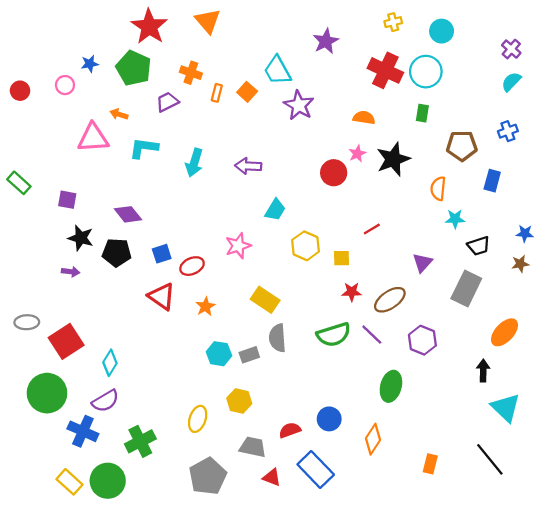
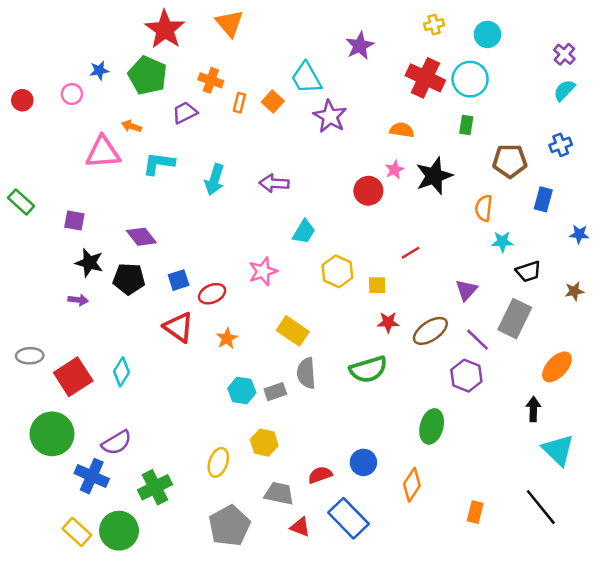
blue star: (525, 233) -> (579, 234), moved
purple line: (372, 335) -> (478, 340), moved
cyan diamond: (110, 363) -> (122, 372), moved

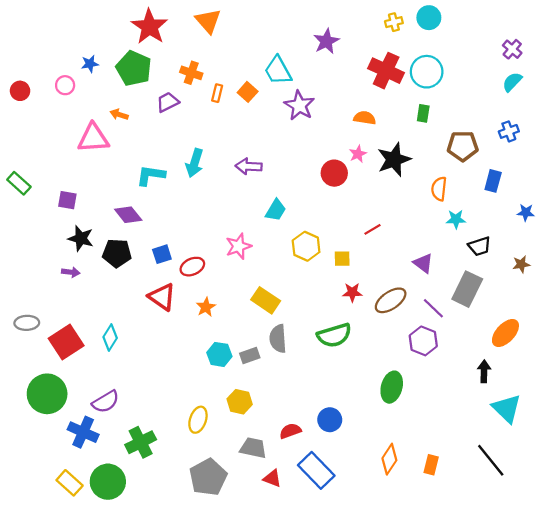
cyan circle: (487, 34) -> (429, 18), moved
cyan L-shape: (159, 163) -> (151, 175), moved
purple triangle: (466, 290) -> (423, 263), turned -35
orange diamond: (412, 485) -> (389, 459), moved

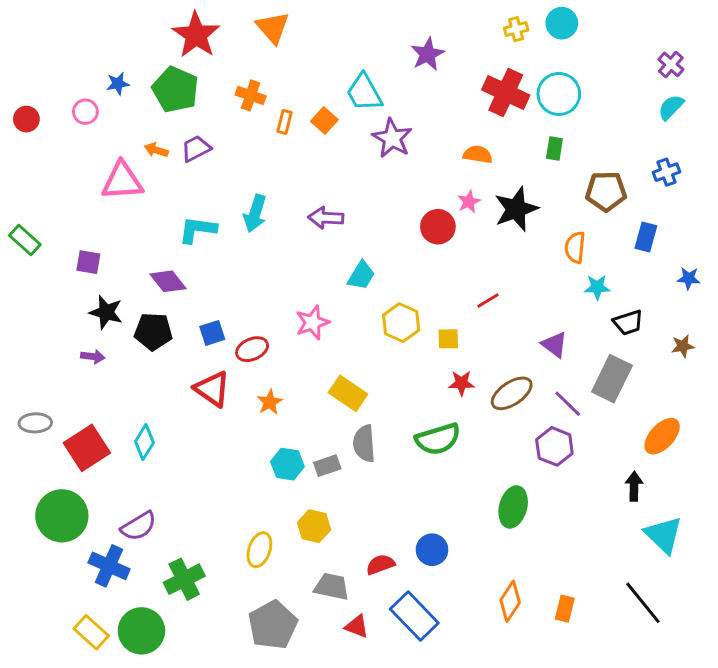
purple trapezoid: (168, 102) -> (196, 149), moved

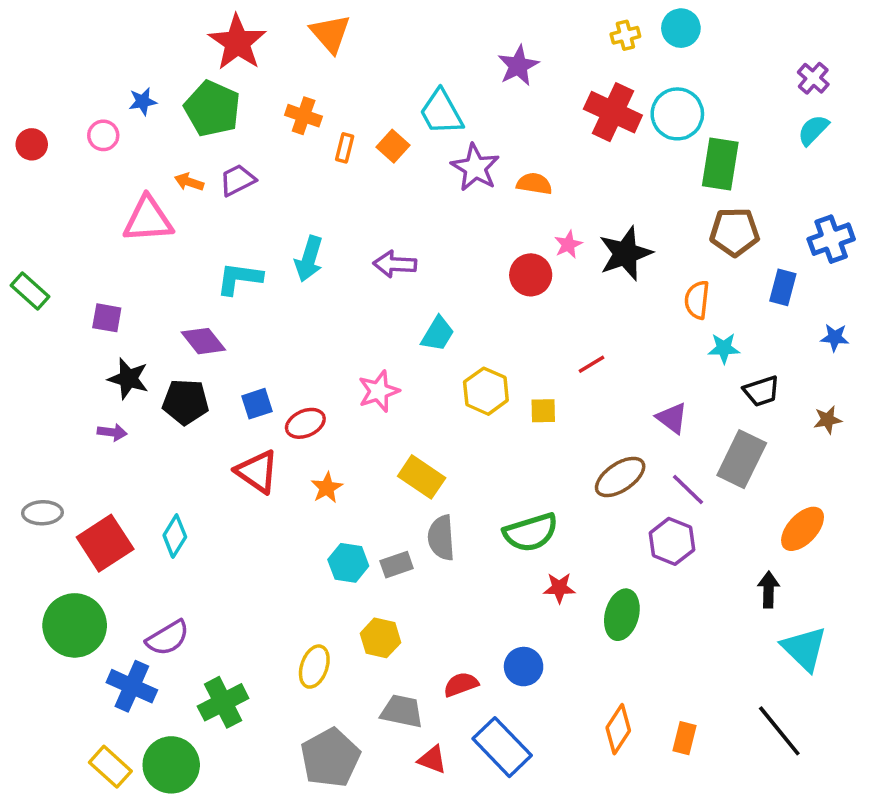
green rectangle: (554, 149) -> (720, 164), moved, size x1.8
orange semicircle: (478, 154) -> (534, 184), moved
blue cross: (667, 172) -> (831, 239), moved, size x1.4
red star: (462, 383) -> (559, 588), moved

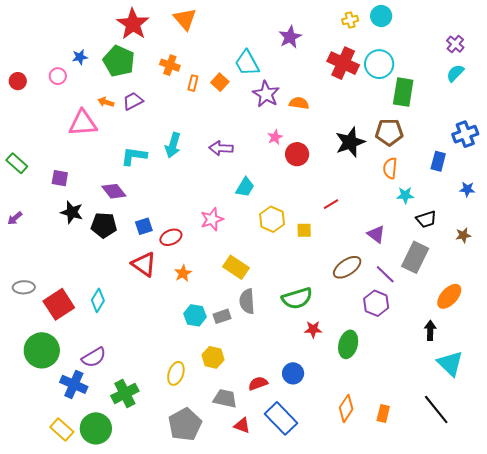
brown pentagon: (735, 232) -> (389, 132), moved
pink star: (568, 244) -> (275, 137), moved
purple arrow: (112, 432) -> (15, 218), moved, turned 133

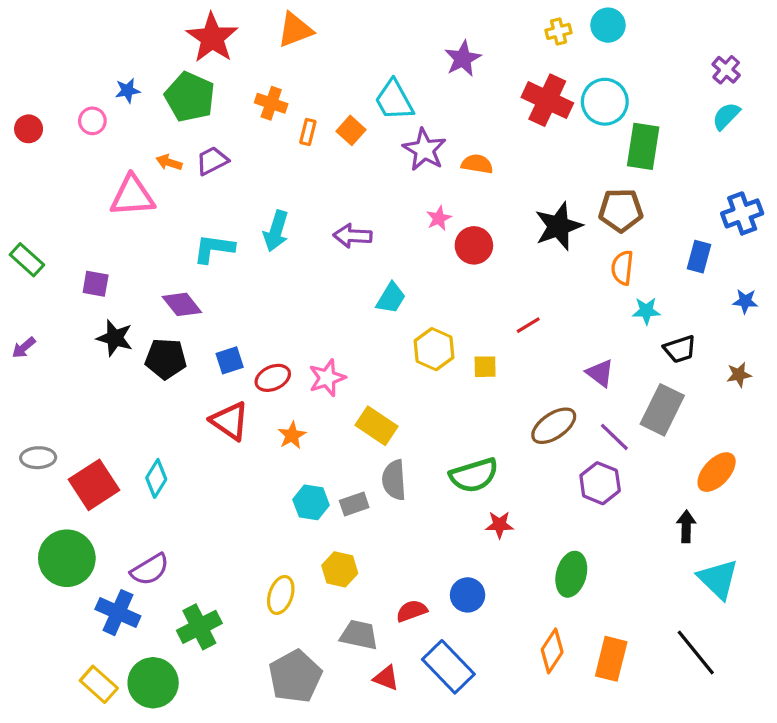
orange triangle: (185, 19) -> (295, 30), turned 50
pink star: (212, 219) -> (327, 378), moved
green ellipse: (348, 344) -> (571, 574), moved
orange rectangle: (383, 413) -> (611, 659), size x1.5

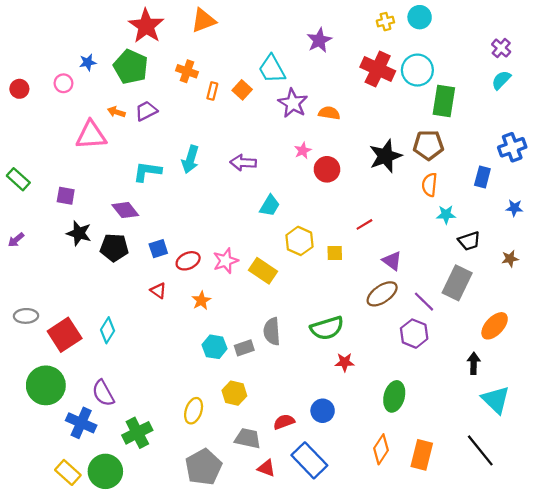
purple triangle: (600, 373) -> (392, 261), moved
red triangle: (230, 421) -> (158, 291), size x0.6
yellow rectangle: (377, 426) -> (263, 271), moved
purple semicircle: (150, 569) -> (103, 393), turned 92

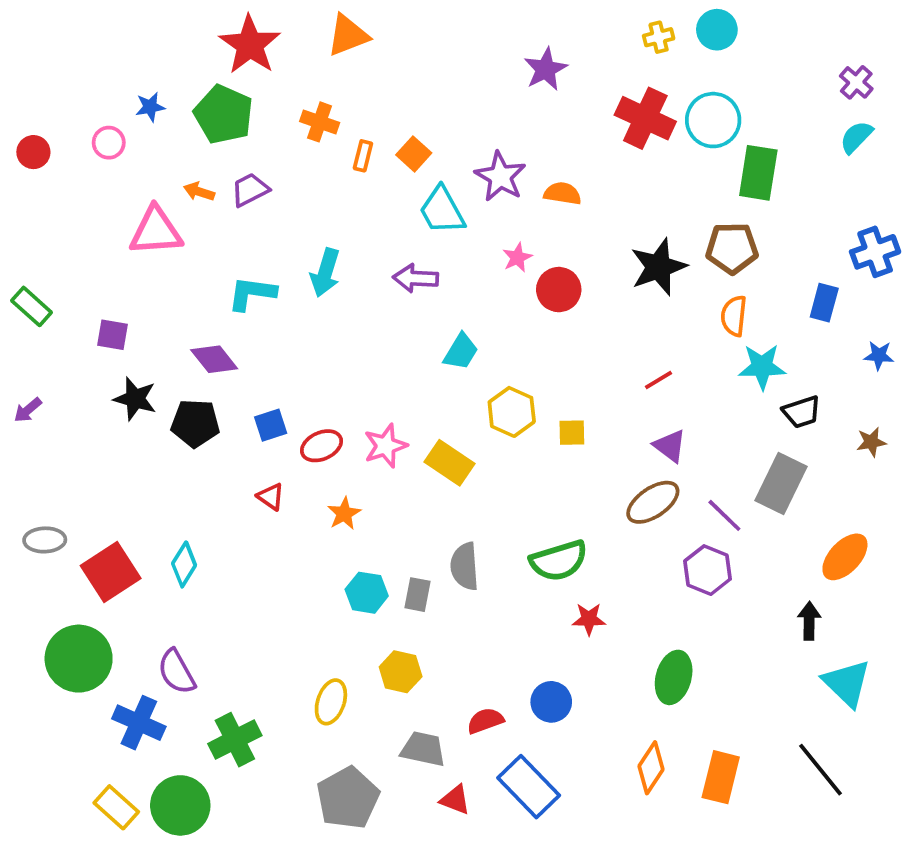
cyan trapezoid: (272, 69) -> (442, 210), moved
cyan star: (446, 214) -> (762, 367), size x1.4
red line: (364, 224) -> (659, 380), moved
gray rectangle: (244, 348) -> (418, 595), turned -60

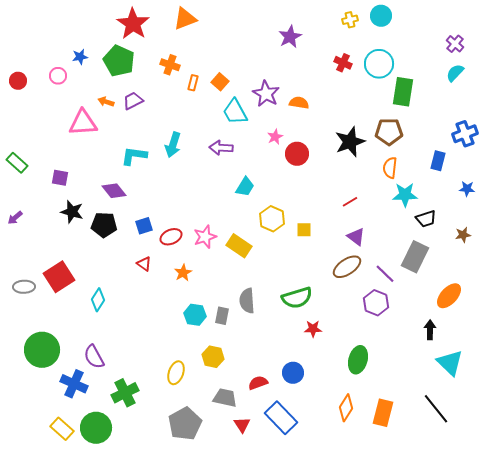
red cross: (645, 118) -> (343, 63), size x0.6
red square: (111, 572) -> (59, 277), moved
red triangle: (455, 800) -> (242, 425), turned 36

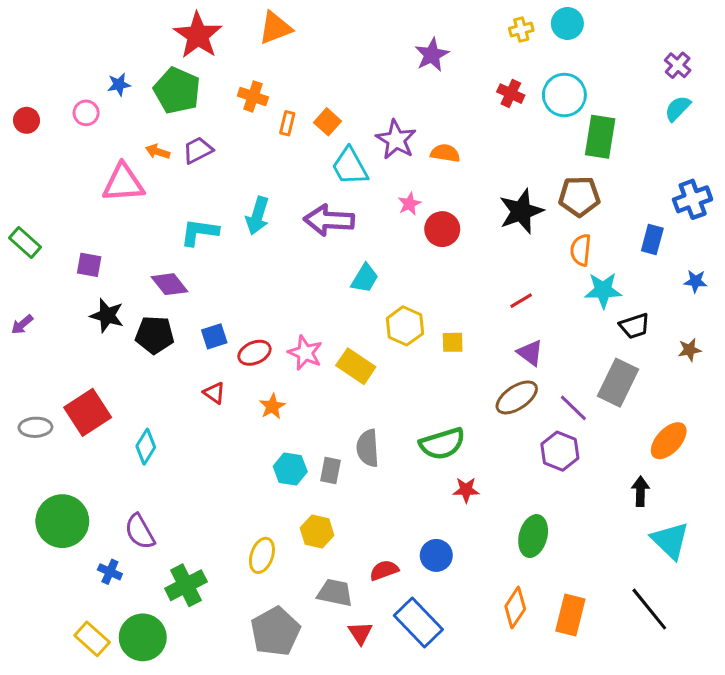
purple arrow: (221, 148) -> (329, 220), size x1.4
pink star: (205, 237) -> (305, 353), turned -30
blue cross: (74, 384) -> (110, 572), size x0.6

